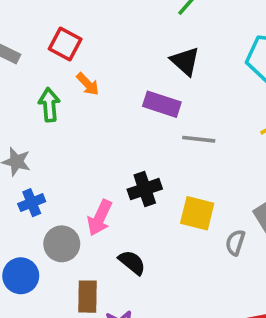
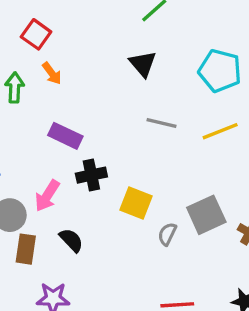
purple rectangle: (162, 104) -> (65, 136), moved
gray line: (199, 139) -> (162, 123), moved
brown rectangle: (88, 297) -> (26, 249), moved

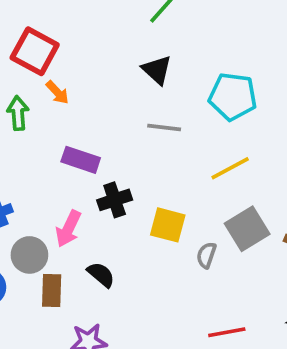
red square: (36, 34) -> (35, 51), size x1.4
cyan pentagon: (220, 71) -> (233, 97), moved
gray line: (162, 123) -> (164, 127), moved
yellow line: (220, 131) -> (230, 168), moved

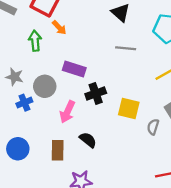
gray circle: (29, 255) -> (45, 86), moved

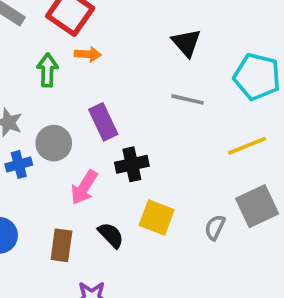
orange arrow: (59, 28) -> (88, 54), turned -49
purple rectangle: (74, 69) -> (103, 122), turned 40
yellow square: (129, 109) -> (157, 217), moved

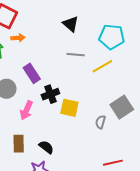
yellow line: (247, 146) -> (102, 66), moved
yellow square: (157, 217) -> (69, 108), moved
black semicircle: (111, 235) -> (46, 147), moved

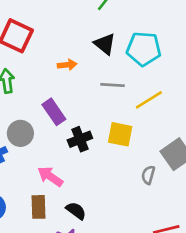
cyan pentagon: (112, 37) -> (144, 49), moved
orange arrow: (18, 38) -> (67, 65), moved
yellow square: (69, 108) -> (120, 134), moved
pink arrow: (26, 110) -> (50, 176), moved, turned 102

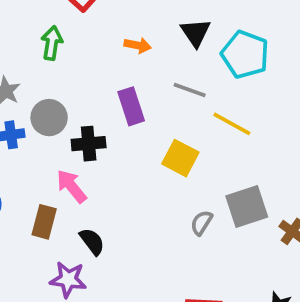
yellow line: (149, 100) -> (232, 124), turned 44
purple rectangle: (54, 112) -> (131, 106), moved
black cross: (80, 139) -> (89, 144), moved

